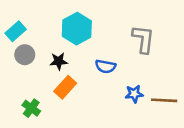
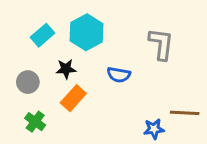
cyan rectangle: (16, 31) -> (42, 35), moved
gray circle: (25, 55) -> (28, 82), moved
blue star: (134, 94) -> (154, 129), moved

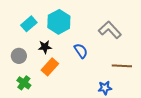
gray L-shape: (161, 44) -> (110, 30), turned -50
blue semicircle: (119, 75) -> (81, 51), turned -133
brown line: (185, 113) -> (122, 66), moved

